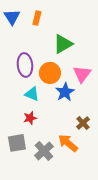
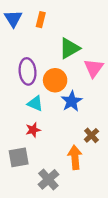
pink triangle: (82, 74) -> (94, 68), moved
orange arrow: (68, 143) -> (75, 157), turned 45
gray cross: (44, 151) -> (48, 179), moved

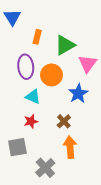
orange rectangle: (41, 20) -> (37, 37), moved
blue star: (72, 101) -> (78, 94), moved
brown cross: (91, 135) -> (64, 121), moved

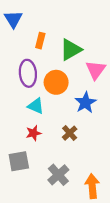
orange arrow: (70, 147) -> (92, 186), moved
gray cross: (45, 168) -> (58, 175), moved

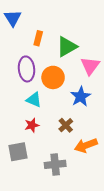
gray cross: (58, 175) -> (55, 164), turned 36
orange arrow: (92, 186) -> (86, 145), moved, turned -105

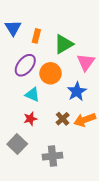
blue triangle: (13, 18) -> (13, 28), moved
purple ellipse: (27, 69) -> (25, 65), turned 45
orange arrow: (86, 145) -> (85, 120), moved
gray square: (18, 152) -> (17, 144), turned -36

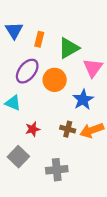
cyan triangle: (32, 95) -> (13, 103), moved
brown cross: (63, 119) -> (68, 129), turned -32

